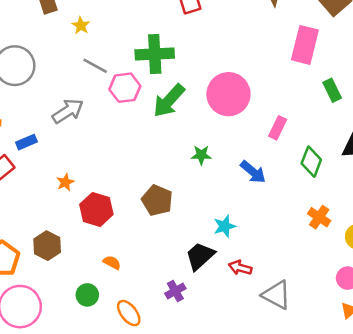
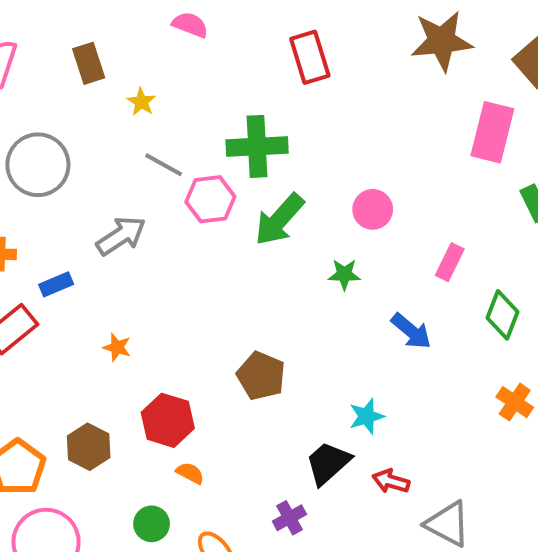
pink circle: (228, 94) -> (373, 209), size x0.6
green star: (201, 155) -> (344, 274), moved
orange star: (65, 182) -> (117, 347), turned -30
red hexagon: (96, 209) -> (168, 420), moved

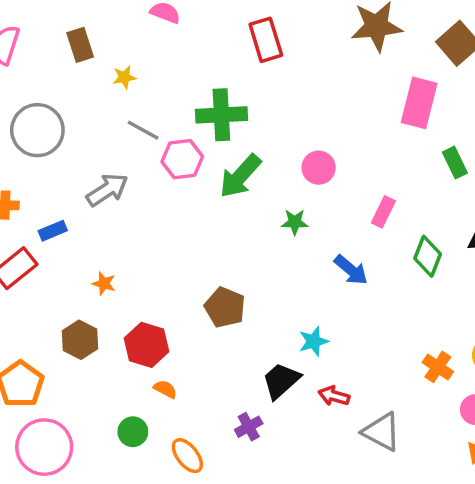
yellow star: (141, 102) -> (124, 77), turned 30
orange cross: (515, 402) -> (438, 367), moved
brown hexagon: (89, 447) -> (80, 340), moved

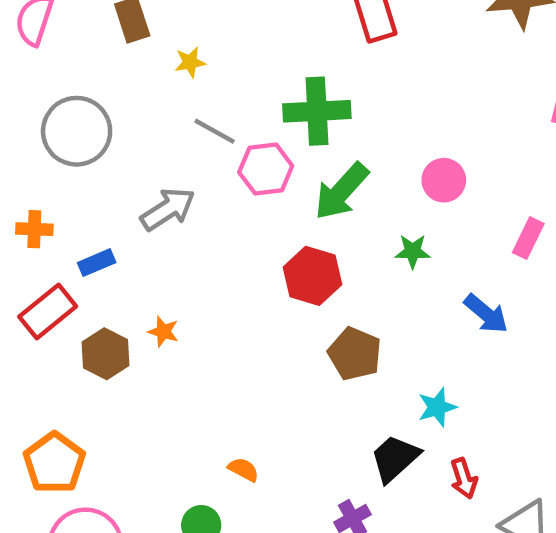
brown pentagon: (225, 307) -> (355, 354), moved
brown hexagon: (80, 340) -> (106, 354), moved
red hexagon: (146, 345) -> (312, 276), moved
red arrow: (334, 396) -> (464, 478), turned -124

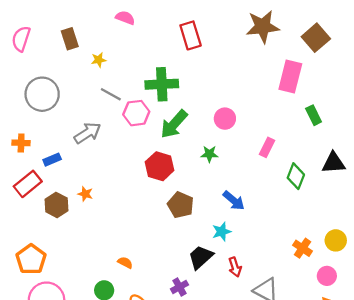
blue arrow: (486, 314) -> (234, 201), moved

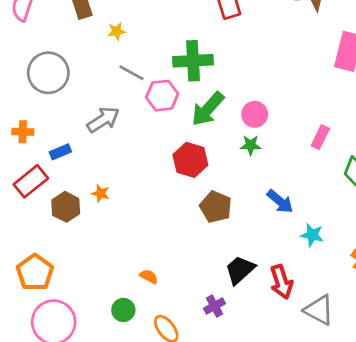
pink circle: (225, 119) -> (255, 114), moved
cyan star: (222, 232) -> (312, 235), moved, turned 30
red arrow: (235, 267) -> (281, 282), size x1.4

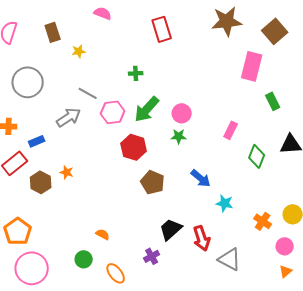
green cross: (193, 61) -> (136, 73), size x0.5
gray line: (131, 73) -> (88, 93), moved
pink hexagon: (162, 96) -> (113, 112), moved

